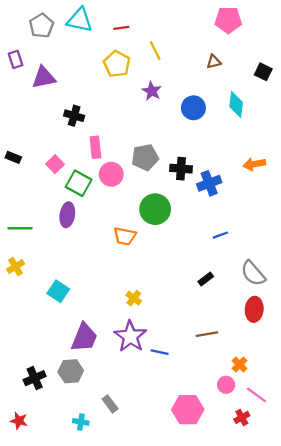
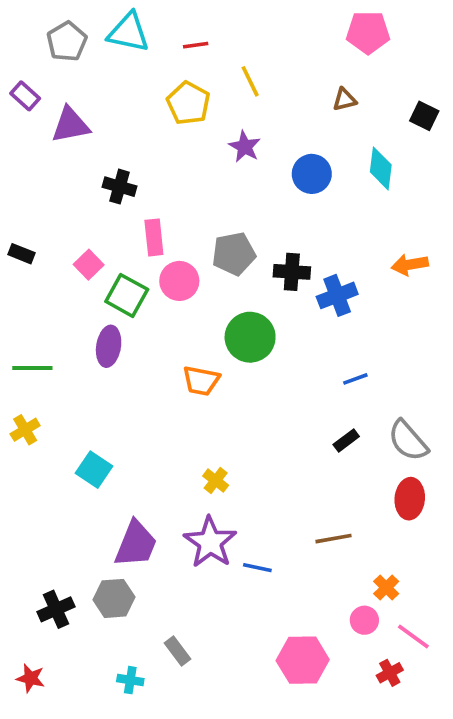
purple rectangle: (16, 59) -> (25, 96), turned -30
black rectangle: (206, 279) -> (346, 441), moved

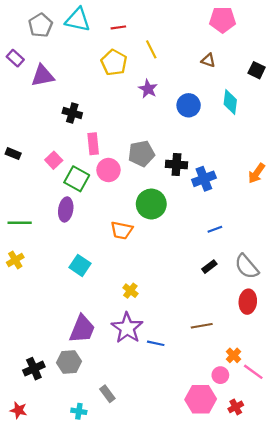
brown triangle: (344, 100) -> (208, 60), turned 32
orange arrow: (410, 265) -> (257, 173), moved, turned -45
cyan square: (94, 470) -> (80, 265), moved
pink line: (413, 637) -> (253, 372), moved
pink hexagon: (303, 660) -> (201, 399), moved

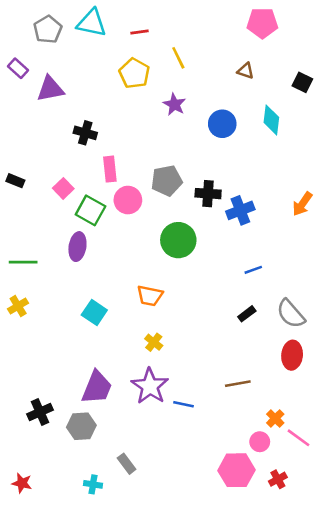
orange trapezoid: (122, 230) -> (150, 296), moved
black cross: (34, 369) -> (40, 412), moved

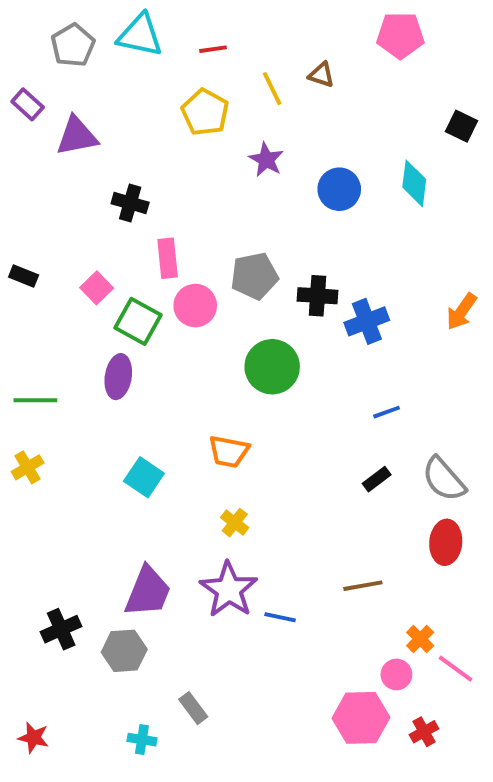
brown triangle: (246, 71) -> (321, 75), moved

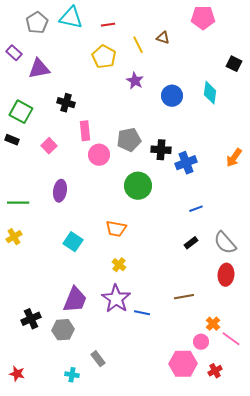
green square: (138, 321) -> (21, 112), moved

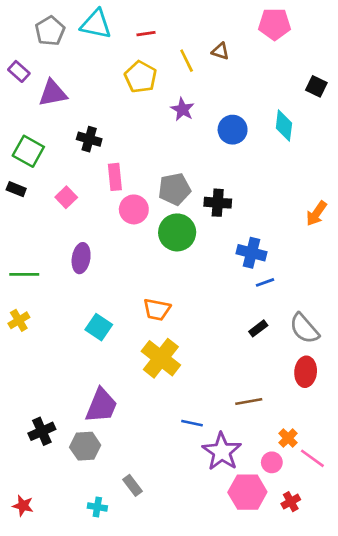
blue cross: (186, 163) -> (252, 253), moved, turned 35
green circle: (138, 186) -> (177, 232), moved
yellow cross: (119, 265) -> (161, 358), size x2.0
purple star: (116, 299) -> (222, 452), moved

